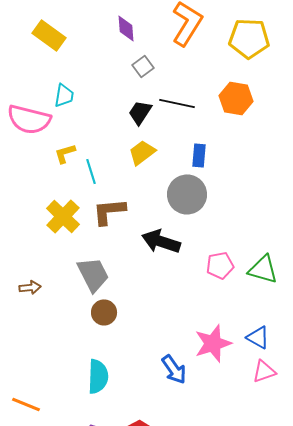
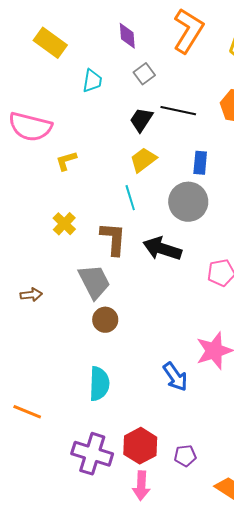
cyan trapezoid: (64, 95) -> (92, 81), moved
cyan line: (91, 171) -> (130, 198), moved
brown L-shape: (109, 211) -> (113, 239), moved, turned 99
yellow cross: (63, 216) -> (64, 224), size x0.7

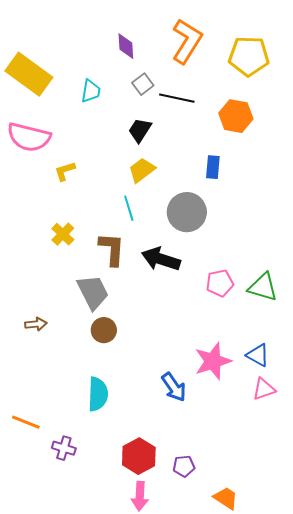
yellow rectangle: (50, 43) -> (29, 74), moved, size x1.4
black line: (178, 111) -> (177, 98), moved
blue rectangle: (200, 163) -> (213, 167), moved
brown arrow: (31, 295) -> (36, 324), moved
purple cross: (92, 454) -> (64, 448), moved, size x0.6

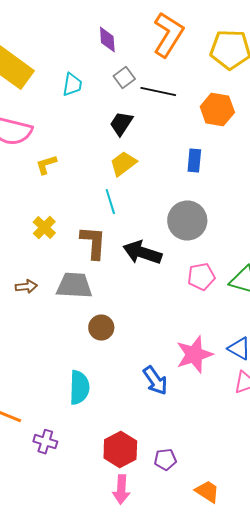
gray circle: (187, 212) -> (187, 221), moved
gray trapezoid: (93, 292) -> (74, 286), turned -60
brown arrow: (36, 324) -> (26, 287), moved
brown circle: (104, 330) -> (101, 328), moved

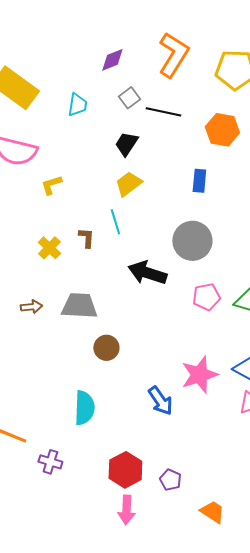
purple diamond: (107, 40) -> (112, 60), turned 72
brown L-shape: (93, 243) -> (86, 238), moved, size x0.6
purple pentagon: (165, 460) -> (170, 480), turned 30

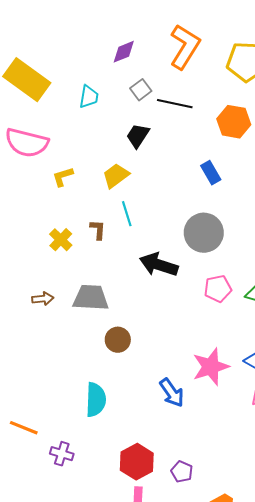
blue rectangle: (199, 181) -> (211, 173), turned -35
yellow trapezoid: (128, 184) -> (116, 176), moved

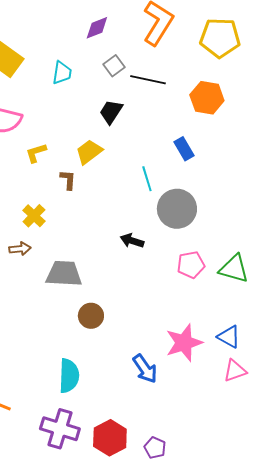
cyan line: (127, 214) -> (147, 179), moved
brown L-shape: (98, 230) -> (68, 180), moved
black arrow: (159, 265) -> (132, 241), size x0.6
brown arrow: (43, 299) -> (20, 249), moved
purple cross: (62, 454) -> (60, 429), moved, size x1.6

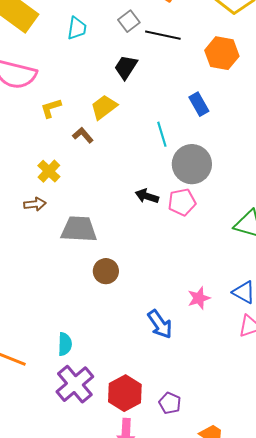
brown L-shape: (68, 180) -> (83, 135), turned -45
pink pentagon: (191, 265) -> (182, 202), moved
pink star: (184, 343) -> (199, 298), size x0.6
cyan semicircle: (69, 376) -> (65, 344), moved, size x0.7
purple cross: (60, 429) -> (75, 384), turned 33

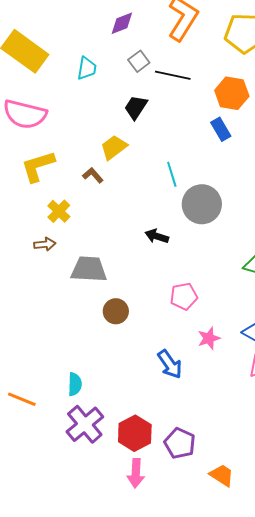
blue rectangle: (199, 104) -> (221, 129), moved
yellow L-shape: (51, 108) -> (38, 166), moved, size x1.6
pink pentagon: (182, 202) -> (184, 296), moved
purple pentagon: (170, 403) -> (180, 443), size x1.4

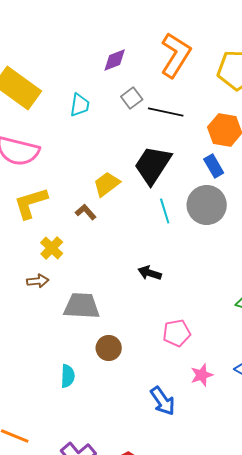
black trapezoid: (136, 107) -> (153, 165), moved, size x1.6
gray circle: (202, 204) -> (207, 205), moved
cyan semicircle: (75, 384) -> (68, 376), moved

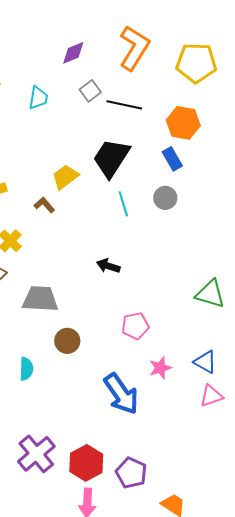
gray circle: (207, 205) -> (165, 198), size x0.6
blue arrow: (163, 401) -> (121, 394), size x1.4

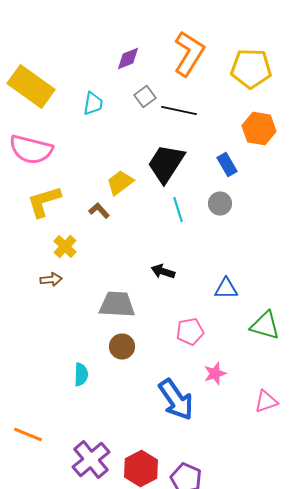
orange hexagon: (183, 123) -> (259, 128), moved
green triangle: (210, 294) -> (265, 326), moved
gray trapezoid: (40, 299) -> (117, 304), moved
blue triangle: (205, 362) -> (226, 288), moved, turned -30

